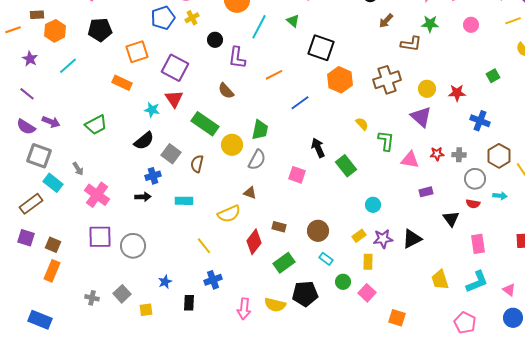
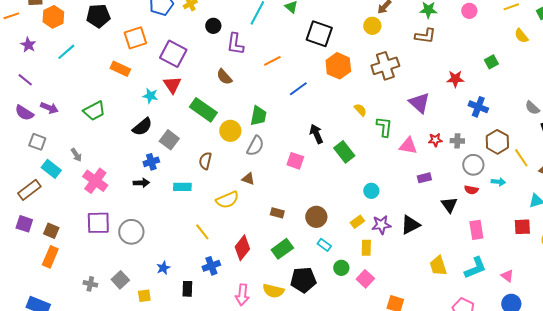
brown L-shape: (411, 44) -> (425, 36), moved
yellow circle: (427, 89) -> (372, 26), moved
gray square: (39, 156) -> (37, 142), size x0.7
brown semicircle: (197, 164) -> (205, 161), moved
red diamond: (254, 242) -> (242, 248), moved

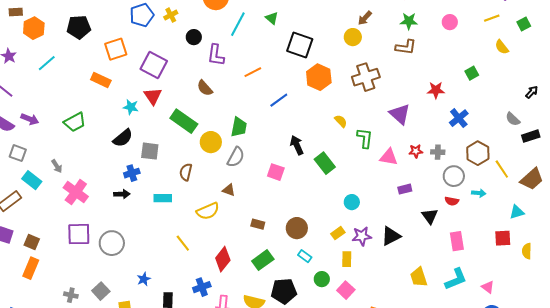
blue cross: (478, 107) -> (459, 118), turned 30
gray square: (169, 140) -> (150, 151), turned -30
blue cross: (211, 266) -> (202, 287), moved

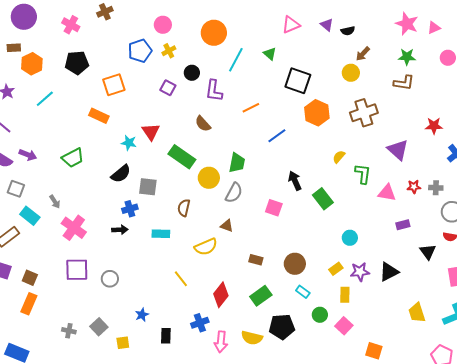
purple square: (154, 65) -> (168, 88), moved, size x0.6
yellow semicircle: (341, 121) -> (339, 157), turned -96
gray circle: (112, 243) -> (110, 279), size x0.7

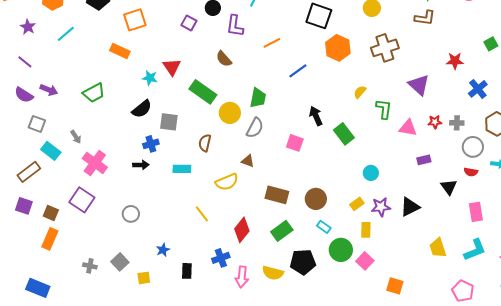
brown rectangle: (256, 260) -> (277, 195), size x1.6
purple square: (77, 270) -> (82, 200), moved, turned 35
green circle: (320, 315) -> (341, 250), size x1.5

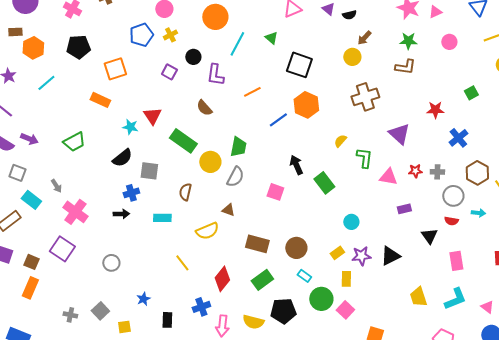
orange hexagon: (338, 48) -> (306, 105), moved

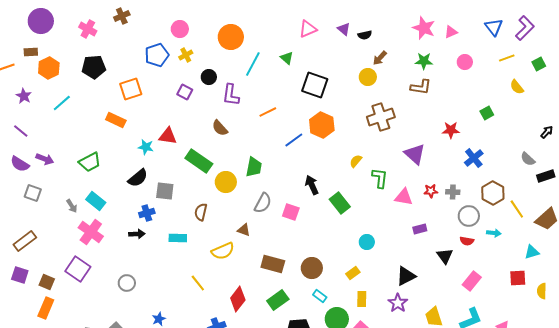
red triangle: (152, 116) -> (168, 136), turned -48
gray semicircle: (235, 177) -> (263, 203), moved
cyan rectangle: (31, 200) -> (96, 201), moved
purple star: (361, 256) -> (398, 303), moved, turned -30
pink rectangle: (456, 261) -> (472, 281), turned 48

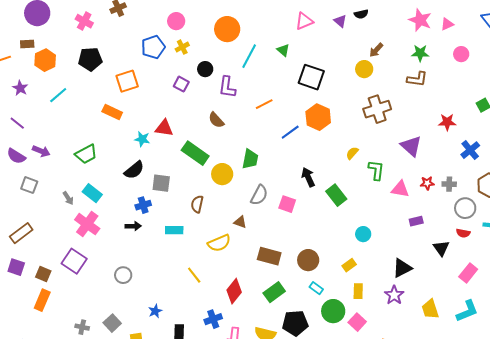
black semicircle: (365, 35) -> (361, 14), moved

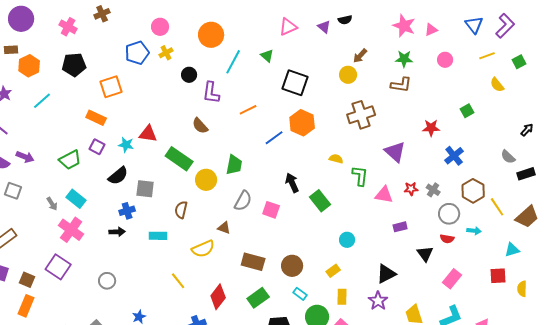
purple square: (181, 84) -> (97, 147), moved
yellow semicircle: (352, 153) -> (336, 159), turned 64
gray cross: (449, 184) -> (433, 190), turned 32

